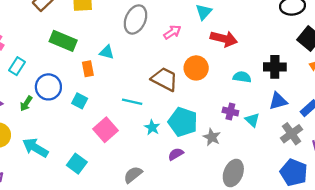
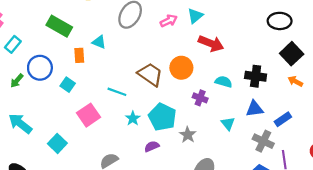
pink arrow: (172, 32) -> (169, 21), moved
purple cross: (230, 111) -> (200, 98), moved
gray cross: (292, 134) -> (263, 141), turned -36

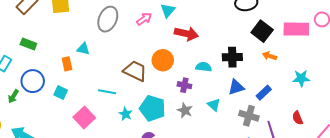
green rectangle: (59, 26) -> (28, 44), moved, size x0.7
gray star: (188, 135) -> (185, 110), moved

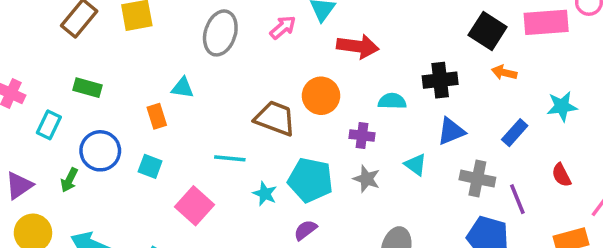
blue rectangle: (264, 93) -> (515, 133), moved

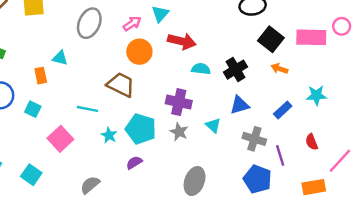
black cross: (440, 80) -> (235, 70), turned -30
orange circle: (321, 96) -> (139, 52), moved
cyan semicircle: (392, 101) -> (201, 69), moved
purple cross: (362, 136) -> (179, 102), size x1.5

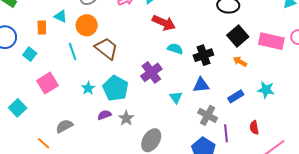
orange circle: (139, 52) -> (87, 25), moved
purple cross: (179, 102) -> (151, 72), turned 30
cyan line: (88, 109) -> (73, 51), moved, turned 48
gray star: (179, 132) -> (126, 118), moved

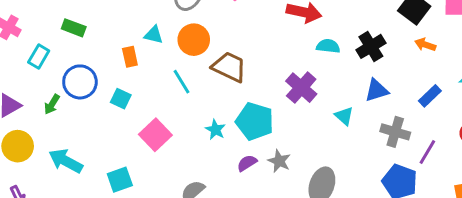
cyan square: (18, 108) -> (120, 180), turned 36
purple line: (226, 133) -> (427, 152), turned 48

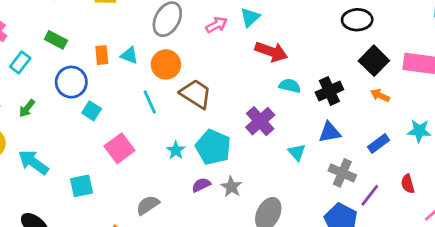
orange rectangle: (130, 57) -> (102, 55), moved
blue circle: (80, 82) -> (71, 82), moved

